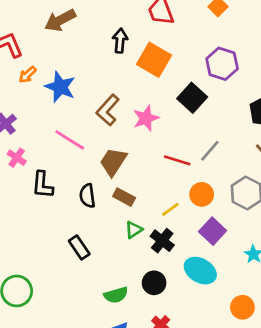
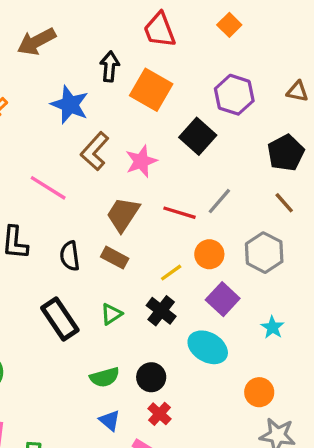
blue star: (60, 87) -> (70, 105), moved
brown trapezoid: (113, 162) -> (123, 214), moved
green triangle: (134, 230) -> (111, 314), moved
black rectangle: (79, 247) -> (60, 319), size x1.4
black circle: (154, 283) -> (151, 377), moved

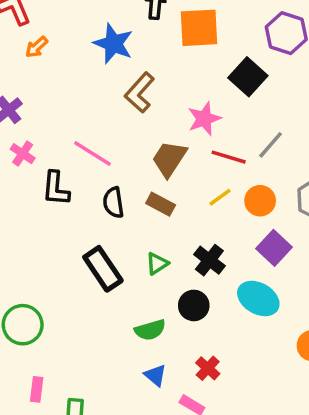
orange square: (151, 90) -> (199, 28), turned -33
pink star: (141, 161) -> (204, 119), moved
pink line: (48, 188) -> (92, 154), moved
yellow line: (171, 273) -> (220, 197), moved
black circle: (151, 377) -> (194, 305), moved

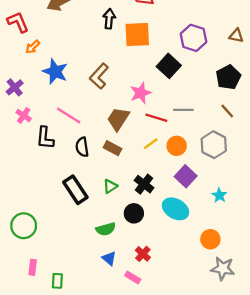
blue star: (113, 44) -> (55, 72), moved
gray line: (271, 145) -> (183, 110), turned 48

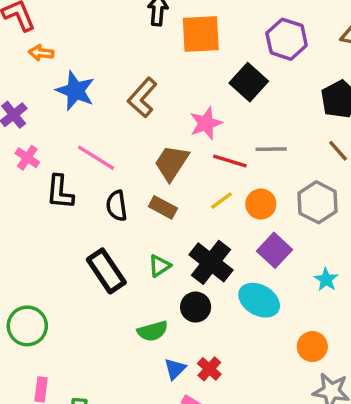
orange arrow: (33, 47) -> (41, 53), turned 49
black cross: (144, 184) -> (211, 262), size x1.4
blue triangle: (109, 258) -> (175, 369), moved, turned 35

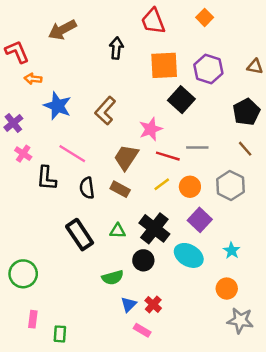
orange square: (201, 34) -> (164, 65), moved
green triangle: (160, 266) -> (118, 231), turned 35
cyan star: (326, 280) -> (232, 251), moved

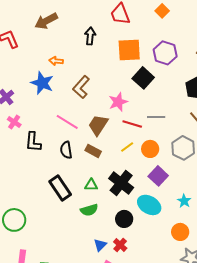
orange arrow: (33, 79) -> (56, 61), moved
pink line: (72, 154) -> (67, 122), moved
black circle: (143, 260) -> (124, 219), moved
green semicircle: (113, 277) -> (89, 210), moved

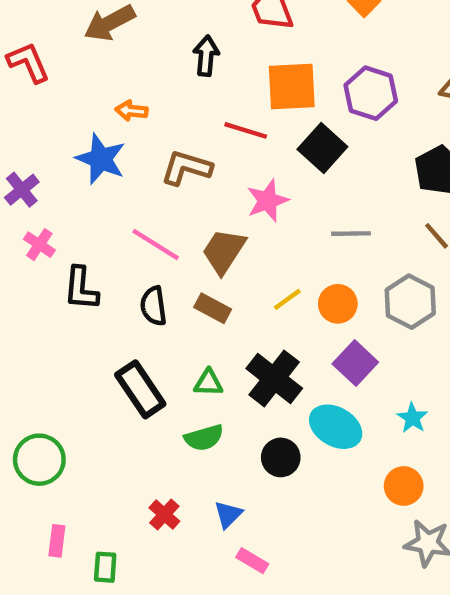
brown L-shape: (81, 87) -> (186, 168), turned 65
red line: (132, 124) -> (246, 130), moved
red cross: (120, 245) -> (164, 515), moved

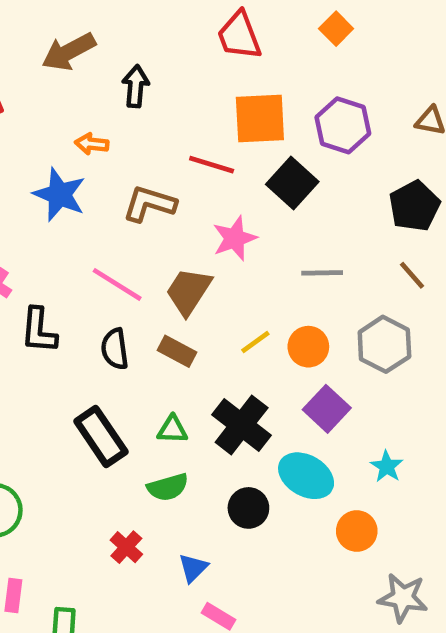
black arrow: (206, 56) -> (136, 86), moved
orange circle: (404, 486) -> (357, 531), moved
red cross: (164, 515) -> (126, 547), moved

